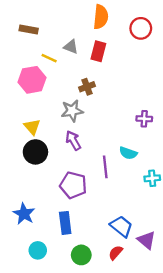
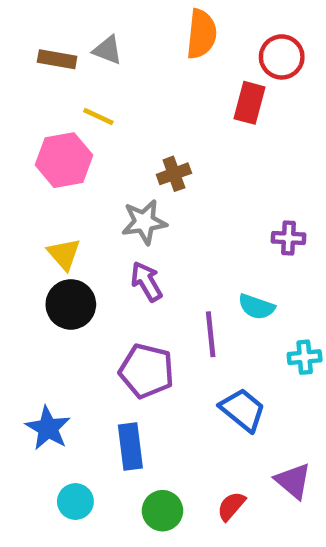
gray triangle: (71, 47) -> (107, 50), moved
red rectangle: (98, 51) -> (250, 103), moved
blue trapezoid: (121, 226) -> (243, 410), moved

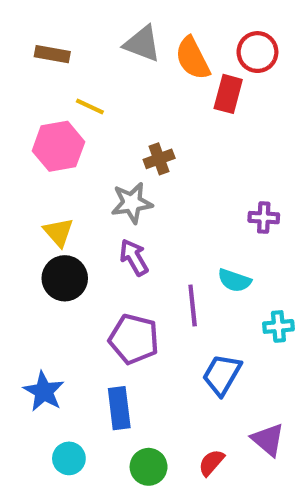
orange semicircle: (201, 34) -> (193, 58), moved, turned 147
gray triangle: (107, 50) -> (142, 44), moved, size x1.4
blue trapezoid: (243, 410) -> (222, 375), turned -99

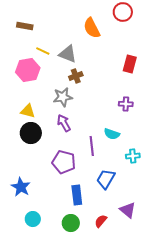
gray triangle: (142, 44) -> (68, 54), moved
red circle: (257, 52) -> (123, 12), moved
red rectangle: (228, 94) -> (130, 64), moved
yellow triangle: (58, 232) -> (28, 111), turned -35
blue rectangle: (119, 408) -> (77, 195), moved

